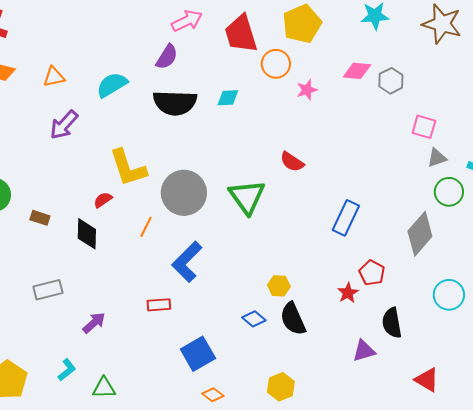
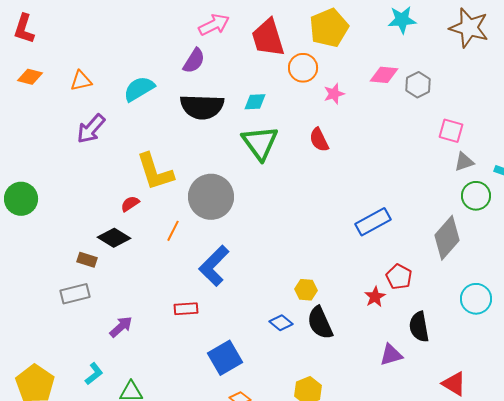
red semicircle: (292, 162) -> (319, 140), moved, turned 30
green triangle: (247, 197) -> (260, 143), moved
brown rectangle: (40, 218) -> (87, 260), moved
blue rectangle: (346, 218) -> (373, 222), turned 36
black diamond: (87, 234) -> (114, 238), turned -60

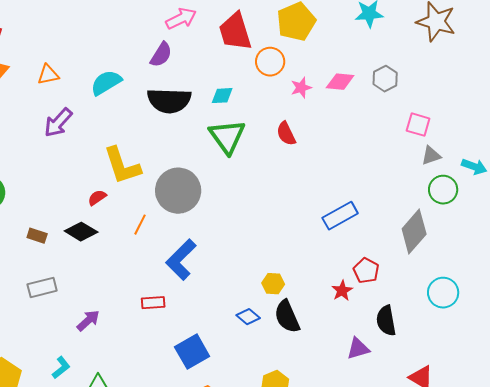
pink diamond: (384, 75) -> (340, 82), moved
brown rectangle: (87, 260) -> (37, 236), moved

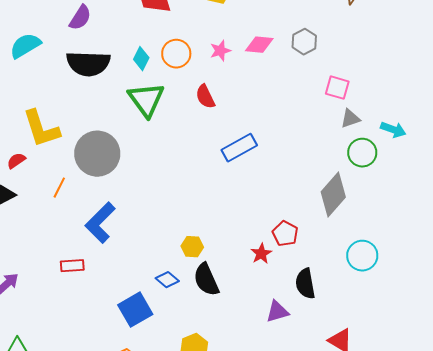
orange circle: (270, 62) -> (176, 54), moved
cyan diamond: (222, 96) -> (141, 59), turned -60
blue rectangle: (340, 216) -> (239, 148), moved
blue square: (192, 352) -> (135, 310), moved

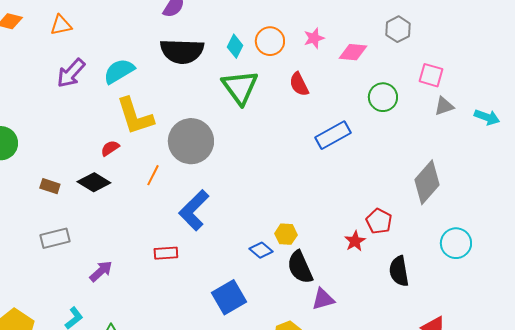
pink diamond: (259, 45) -> (353, 52), moved
cyan semicircle: (25, 46) -> (119, 71), moved
green circle: (362, 153) -> (383, 97), moved
blue diamond: (167, 280) -> (261, 250), moved
purple triangle: (277, 312) -> (323, 299), moved

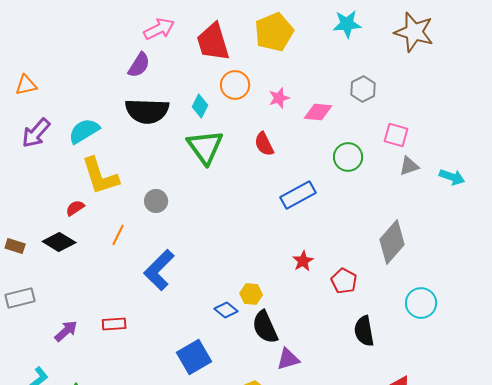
orange circle: (270, 41) -> (235, 85), moved
gray circle: (191, 141) -> (156, 201), size x0.5
red star: (355, 241) -> (303, 261), moved
red rectangle: (166, 253) -> (114, 324), moved

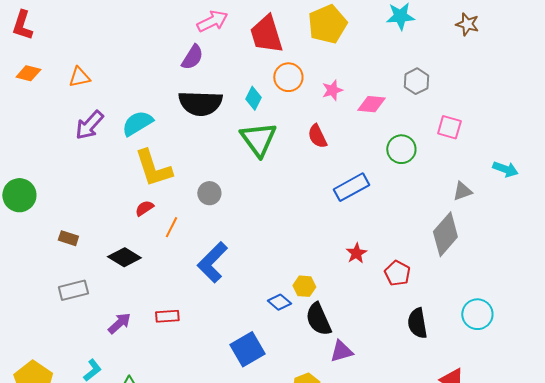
brown star: (414, 32) -> (467, 24), size x0.6
gray triangle: (409, 166) -> (462, 191), moved
red semicircle: (75, 208) -> (144, 208), moved
black diamond: (59, 242) -> (124, 257), moved
cyan circle: (421, 303) -> (477, 314), moved

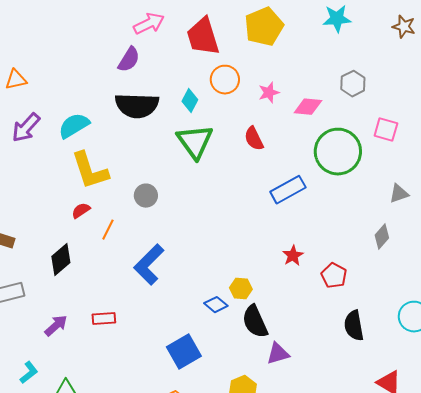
green circle: (401, 149) -> (338, 152), size x1.6
gray diamond: (445, 234) -> (382, 237), size x0.6
black diamond: (124, 257) -> (61, 260), turned -72

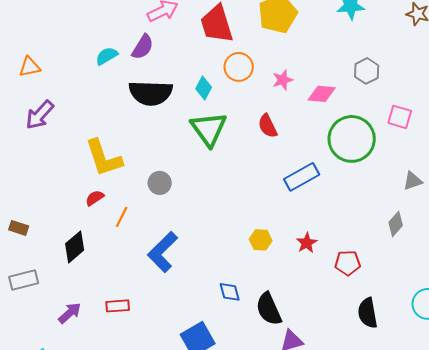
cyan semicircle: (74, 126) -> (107, 56), moved, size x0.7
red pentagon: (334, 276) -> (348, 263), turned -30
yellow hexagon: (241, 289) -> (261, 240), moved
blue diamond: (216, 305) -> (230, 292), turned 35

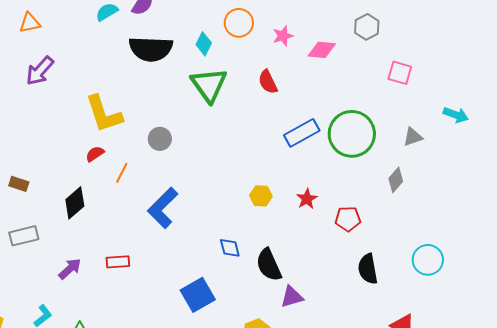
green circle: (352, 139) -> (352, 134), moved

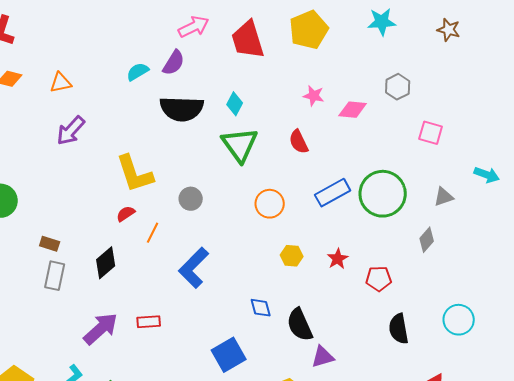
orange circle: (239, 23) -> (270, 204), moved
pink star: (283, 36) -> (314, 96), turned 30
gray rectangle: (24, 236) -> (55, 276), moved, turned -64
purple arrow: (70, 269) -> (101, 329), size x1.5

